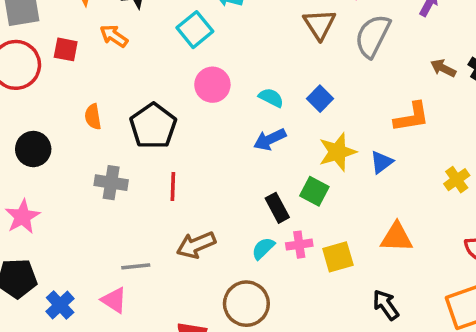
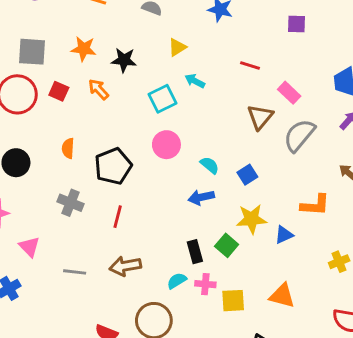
pink triangle: (114, 300) -> (29, 247), moved

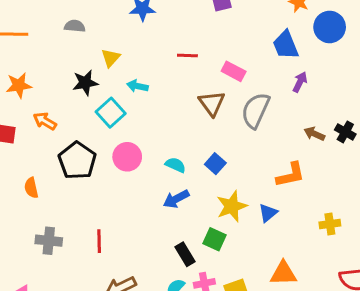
black star: (124, 60) -> (85, 83), moved
black pentagon: (113, 166) -> (77, 161), moved
yellow cross: (339, 262) -> (330, 224), turned 30

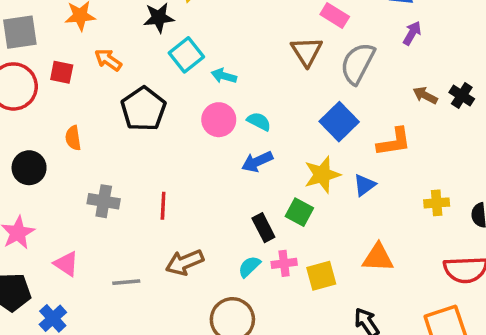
cyan arrow: (137, 86) -> (224, 76), moved
pink circle: (127, 157) -> (219, 120), moved
blue square: (215, 164) -> (339, 122), moved, size x1.5
orange semicircle: (31, 188) -> (73, 138), moved

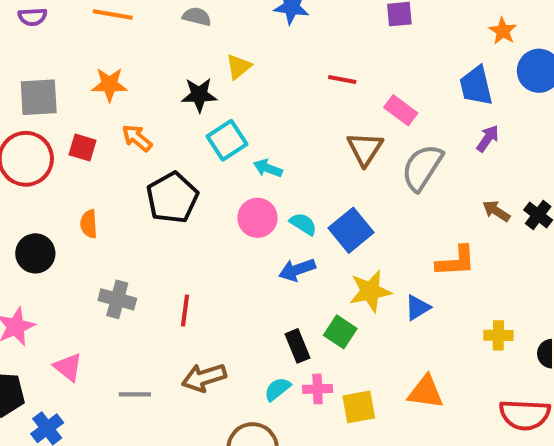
blue square: (339, 122) -> (351, 230), moved

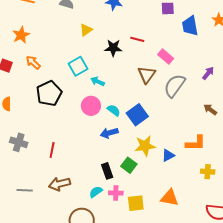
orange star: (109, 85) -> (21, 35), turned -30
blue trapezoid: (476, 86) -> (190, 26), moved
black star: (199, 95) -> (113, 48), moved
orange L-shape: (456, 261) -> (196, 143), moved

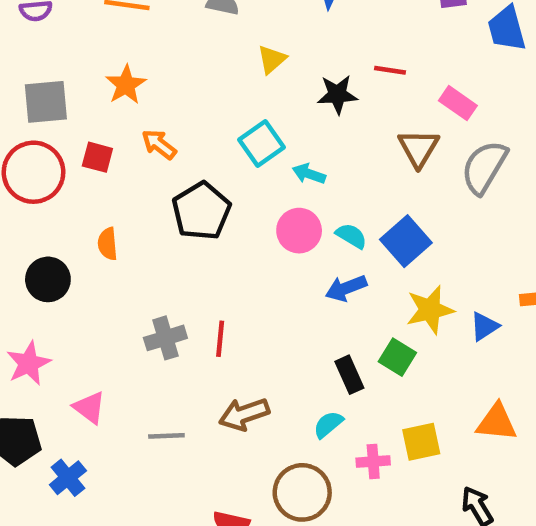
gray cross: (19, 142) -> (165, 338), moved, turned -30
pink cross: (116, 193) -> (373, 462), moved

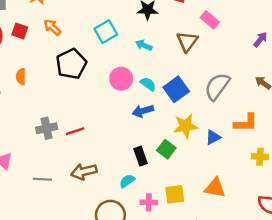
gray semicircle: (484, 167) -> (217, 86), moved
cyan arrow: (309, 174) -> (144, 45), moved
red line: (220, 339) -> (75, 131), turned 60

